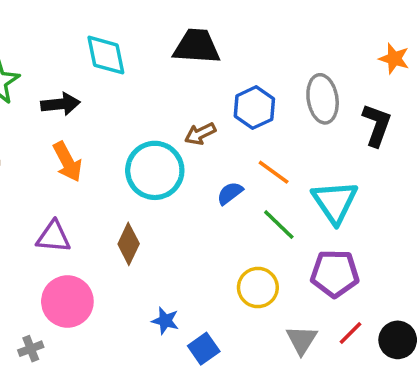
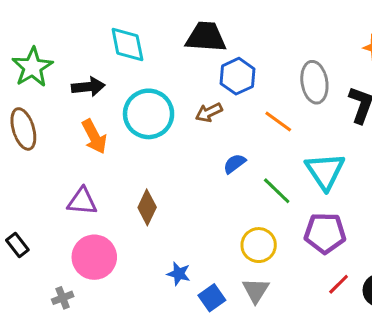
blue hexagon: (254, 108) -> (238, 76), moved
cyan circle: (155, 170) -> (149, 114), moved
orange line: (274, 172) -> (278, 121), moved
gray triangle: (302, 340) -> (256, 290), moved

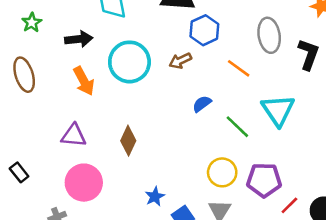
green star: (32, 67) -> (32, 23), size x0.6
purple pentagon: (325, 233) -> (264, 180), moved
blue star: (179, 274) -> (155, 197), turned 30

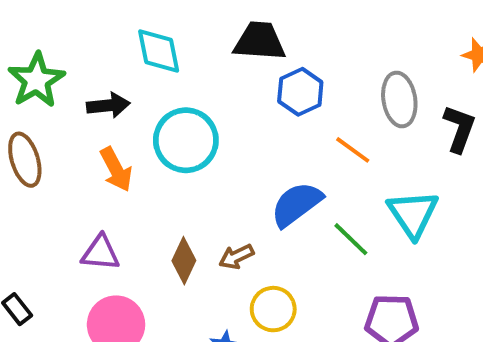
green star: (32, 23) -> (36, 80), size x1.8
brown arrow: (180, 61) -> (236, 257), moved
blue semicircle: (202, 104) -> (296, 204), size x1.8
yellow circle: (222, 172) -> (273, 309), moved

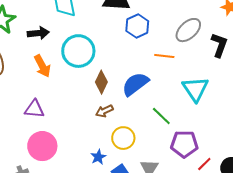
gray ellipse: (399, 99) -> (188, 30), turned 56
orange line: (353, 150) -> (164, 56), turned -30
green line: (351, 239) -> (161, 116), moved
brown diamond: (184, 261) -> (101, 82), moved

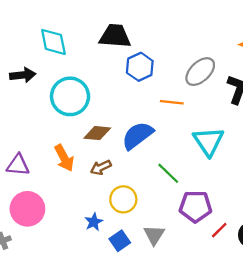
orange arrow: (42, 66) -> (64, 158), moved
brown diamond: (101, 82) -> (97, 133), turned 70

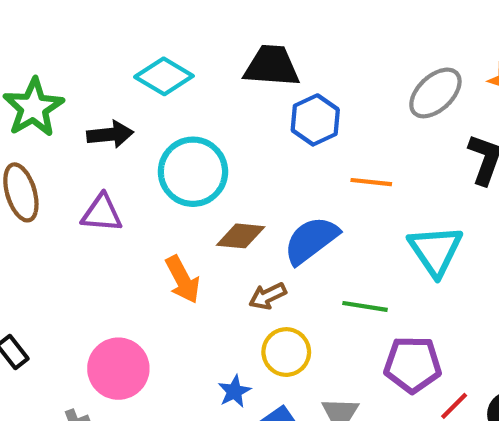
cyan diamond: (53, 42) -> (164, 76), turned -48
gray ellipse: (200, 72) -> (435, 93), moved
purple triangle: (18, 165) -> (102, 213), moved
brown arrow: (101, 167) -> (268, 296), moved
green line: (168, 173) -> (365, 306), turned -35

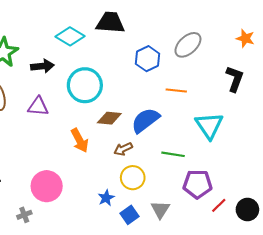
black trapezoid: (272, 66) -> (110, 23), moved
gray ellipse: (435, 93) -> (188, 45), moved

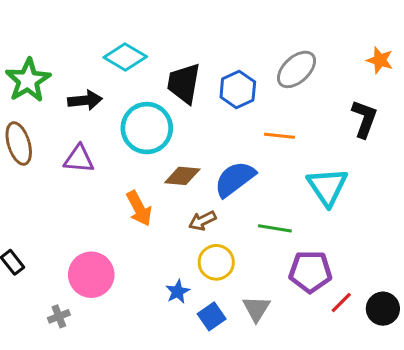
black trapezoid: (110, 23) -> (184, 83), moved, turned -84

